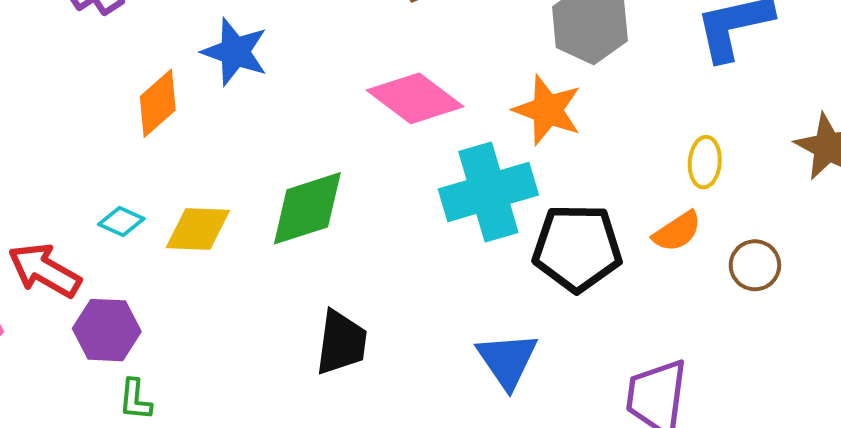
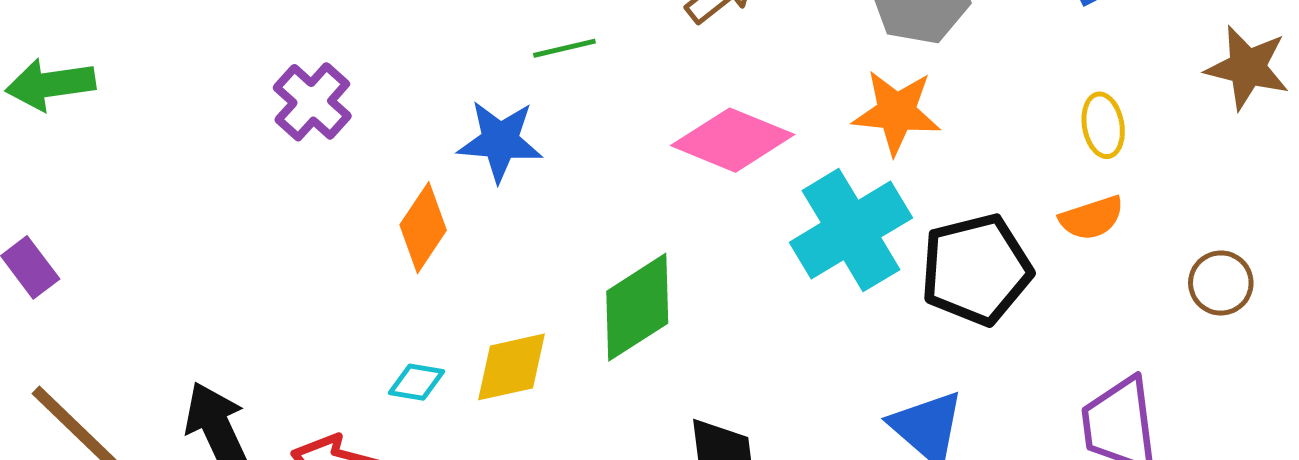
orange semicircle: (677, 231) -> (1092, 218), turned 30
brown circle: (755, 265) -> (1221, 283), moved

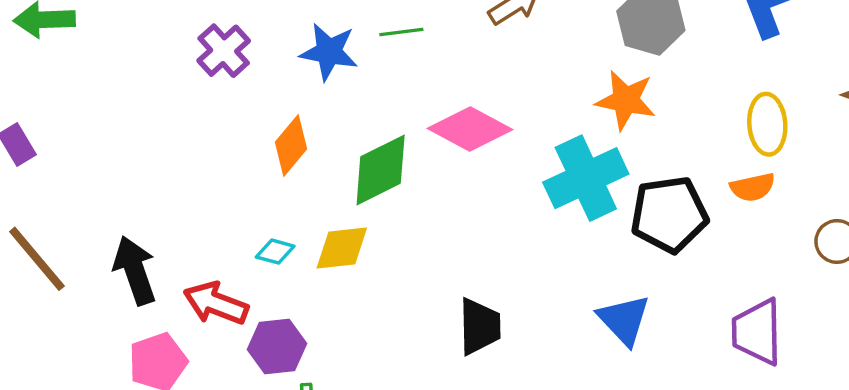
yellow ellipse: (1103, 125) -> (767, 124), size x1.4
pink diamond: (733, 140) -> (470, 129), moved
blue star: (500, 141) -> (329, 52), moved
green diamond: (637, 307) -> (381, 170), moved

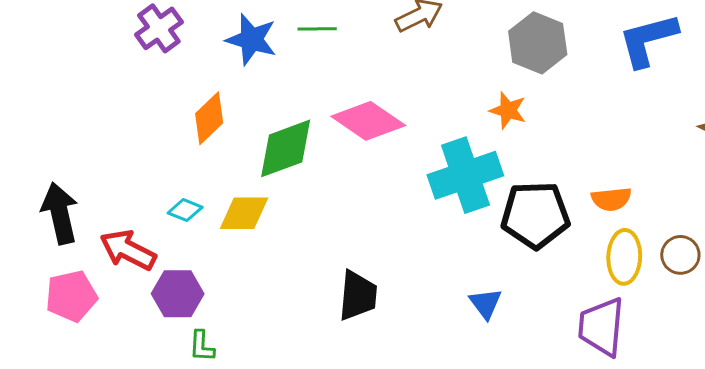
orange star: (626, 100) -> (508, 110), size x0.7
yellow ellipse: (767, 124) -> (624, 257), moved
blue triangle: (624, 320) -> (486, 303), size x0.7

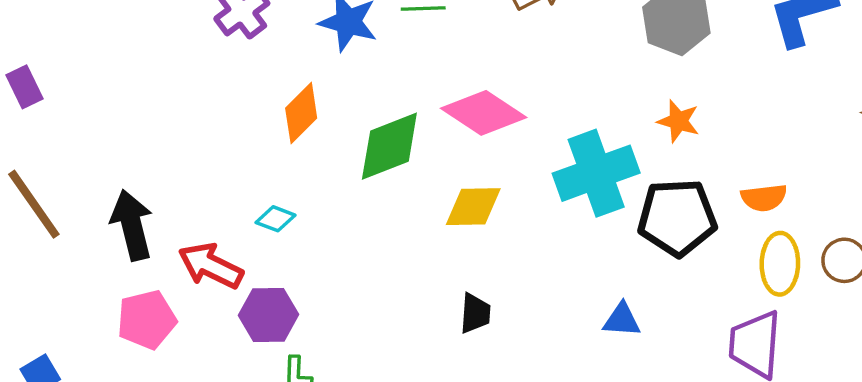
orange star: (508, 110) -> (678, 121), moved
yellow diamond: (244, 213) -> (473, 207), moved
black trapezoid: (358, 296) -> (475, 313), size x0.7
blue triangle: (486, 303) -> (622, 320), turned -48

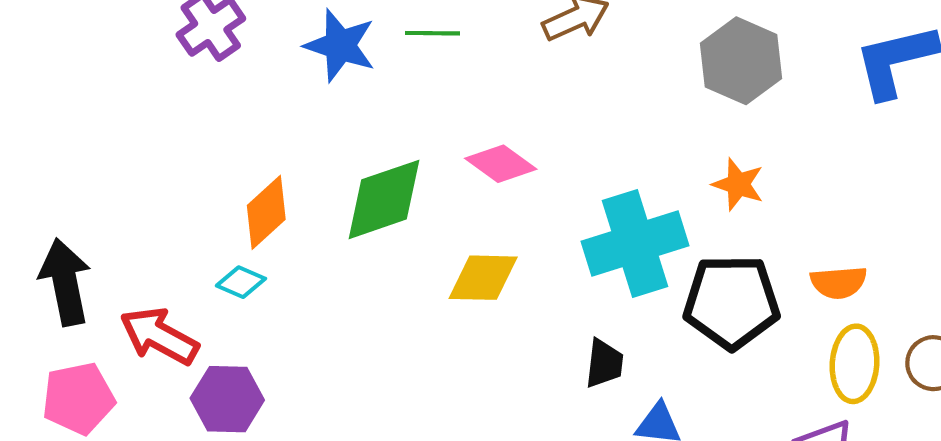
orange diamond: (301, 113) -> (266, 212), moved
pink diamond: (484, 113) -> (501, 164), size x0.7
black trapezoid: (475, 313) -> (604, 363), moved

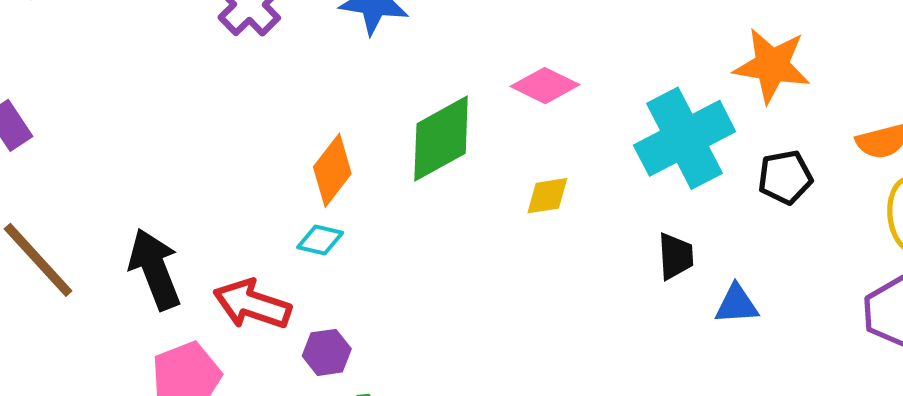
orange star: (738, 184) -> (772, 65), size x1.5
yellow diamond: (483, 278) -> (547, 196), size x0.7
black pentagon: (732, 302) -> (785, 177), size x0.6
purple hexagon: (227, 399) -> (327, 352), size x0.7

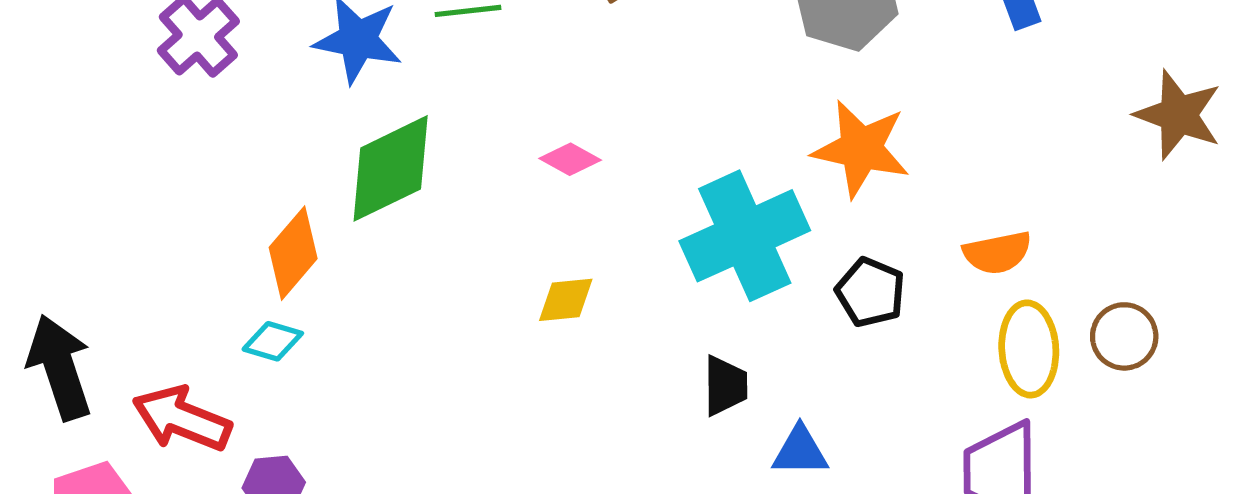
pink diamond: (545, 86) -> (570, 159), size x0.7
green diamond: (441, 138) -> (391, 168), moved
black pentagon: (785, 177) -> (870, 292), turned 30

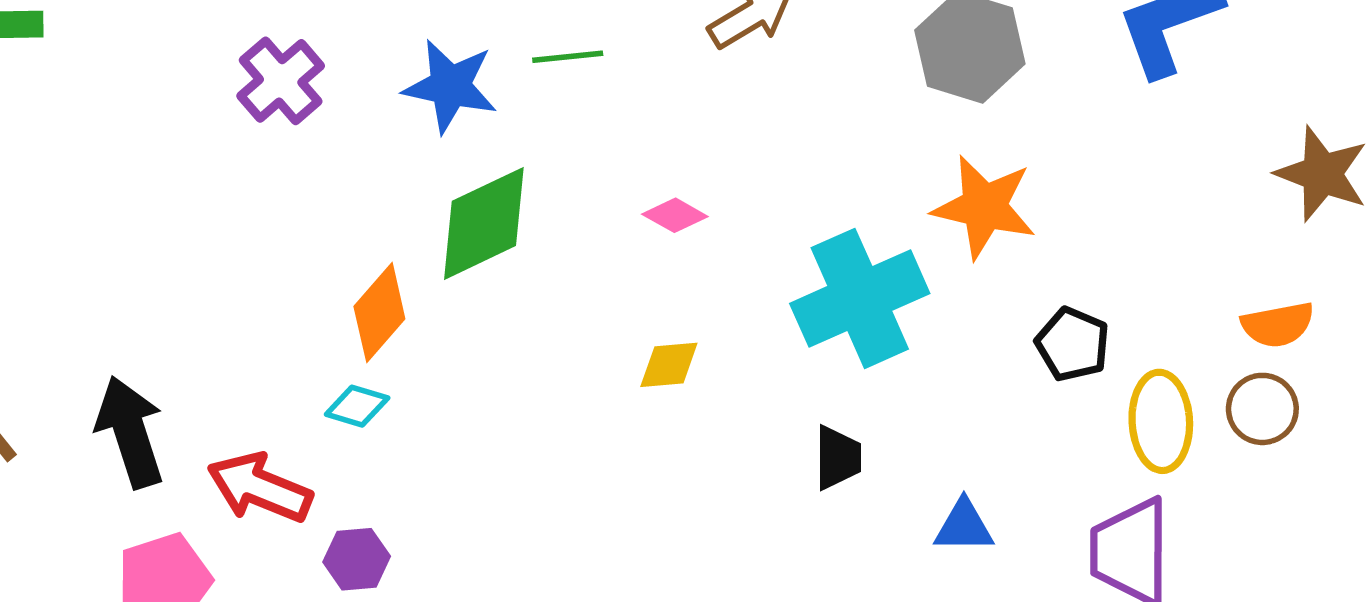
orange semicircle: (997, 253) -> (1278, 325), moved
black pentagon: (870, 292) -> (1073, 344), moved
blue triangle: (800, 451) -> (964, 526), moved

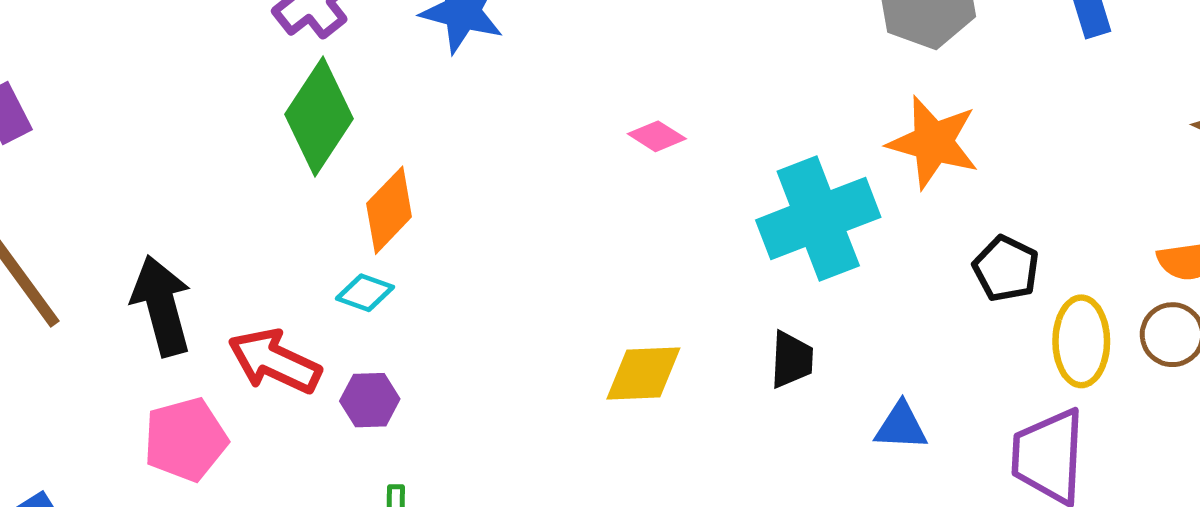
green diamond: (484, 223) -> (319, 116), moved, turned -34
yellow diamond: (669, 365) -> (643, 374), moved, size x1.4
purple hexagon: (357, 559) -> (370, 400), moved

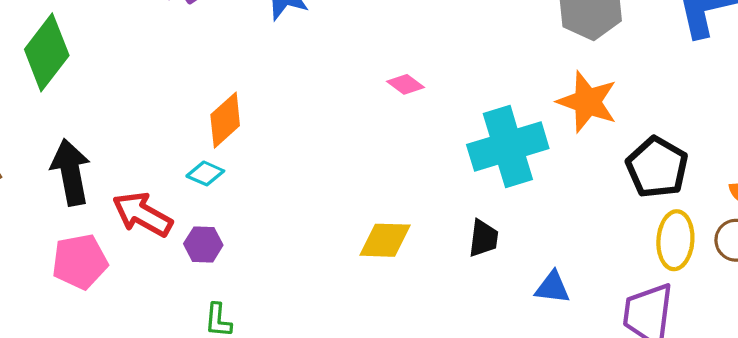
green diamond: (319, 116) -> (47, 52), moved
black pentagon: (1006, 269) -> (657, 167), moved, size x1.4

